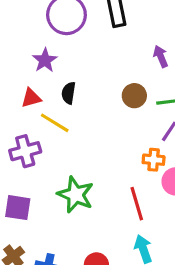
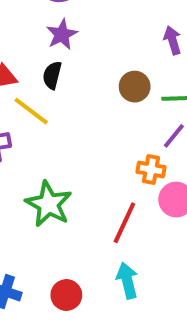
purple star: (45, 60) -> (62, 34), moved
red line: (137, 204) -> (124, 223), turned 36

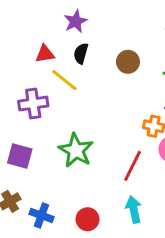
purple star: (62, 34) -> (76, 21), moved
brown circle: (135, 87) -> (128, 62), moved

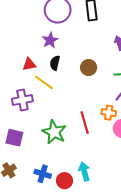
red line: (133, 166) -> (85, 123), moved, turned -40
cyan arrow: (134, 209) -> (84, 171), moved
blue cross: (41, 215) -> (43, 174), moved

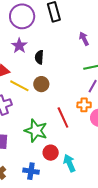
black semicircle: (55, 63) -> (39, 57), moved
brown circle: (89, 68) -> (41, 84), moved
red circle: (64, 181) -> (51, 153), moved

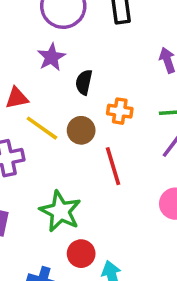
orange cross: (84, 105) -> (120, 111), moved
red line: (63, 118) -> (113, 166), moved

